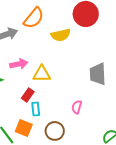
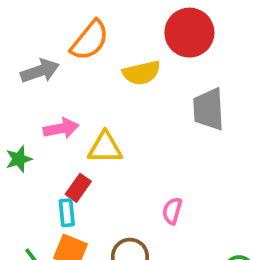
gray trapezoid: (98, 74) -> (209, 109), moved
cyan rectangle: (36, 109) -> (67, 213), moved

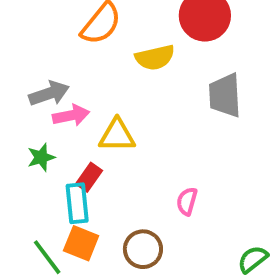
gray arrow: (40, 71) -> (49, 93), moved
green star: (19, 159) -> (41, 157), moved
cyan rectangle: (67, 213) -> (77, 203), size x1.4

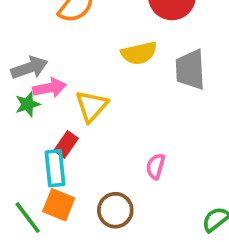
yellow semicircle: (155, 57) -> (139, 53), moved
yellow triangle: (117, 135) -> (92, 106), turned -48
green star: (41, 157) -> (28, 104), moved

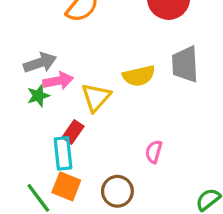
yellow semicircle: (139, 53) -> (139, 76), moved

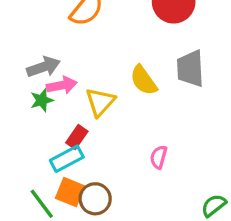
yellow semicircle: (139, 76) -> (144, 80), turned 68
cyan rectangle: (63, 153) -> (67, 159), turned 68
brown circle: (117, 191) -> (95, 199), moved

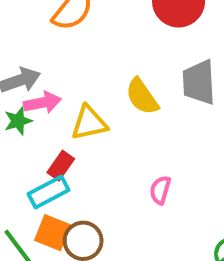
yellow triangle: (100, 102) -> (89, 123), turned 36

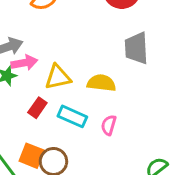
yellow semicircle: (142, 97) -> (101, 83), moved, turned 132
cyan rectangle: (49, 192) -> (72, 116), moved, turned 52

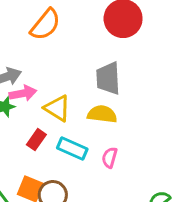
gray trapezoid: (136, 48) -> (108, 78), moved
yellow triangle: (58, 77) -> (57, 108), turned 44

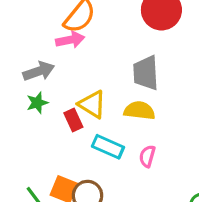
pink arrow: (23, 93) -> (70, 40), moved
red rectangle: (36, 140) -> (73, 120), moved, turned -60

